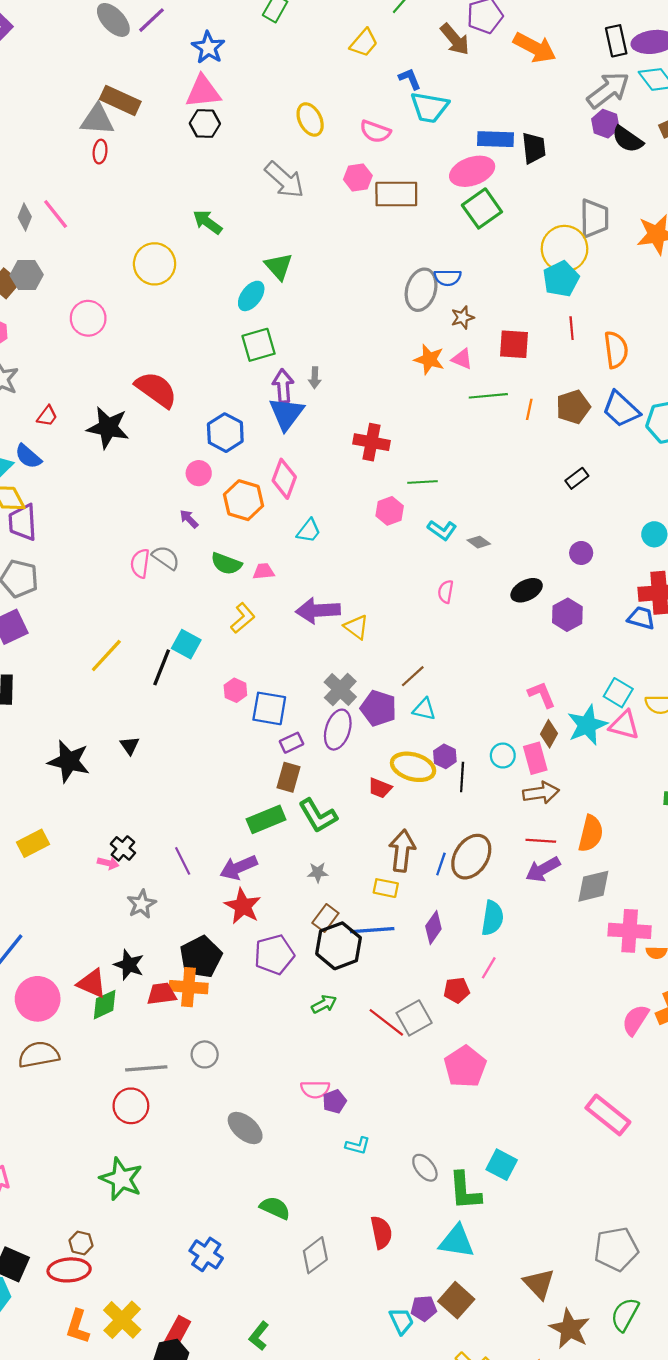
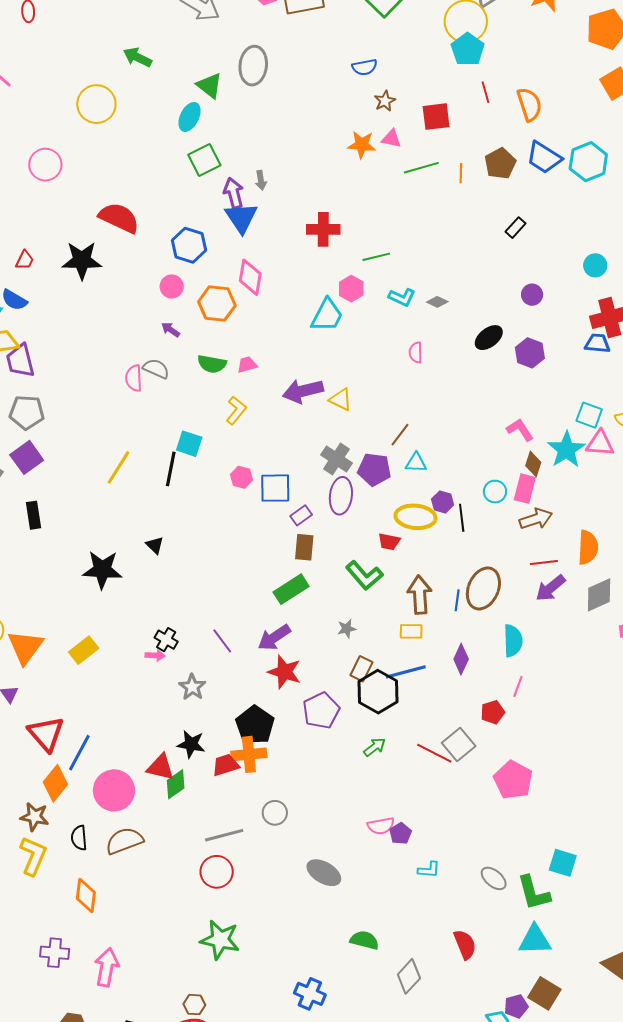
gray ellipse: (421, 290) -> (253, 66), moved
cyan trapezoid: (309, 531) -> (327, 315), moved, size x1.5
pink rectangle: (535, 758) -> (525, 489), turned 40
green L-shape: (318, 816) -> (364, 575), moved

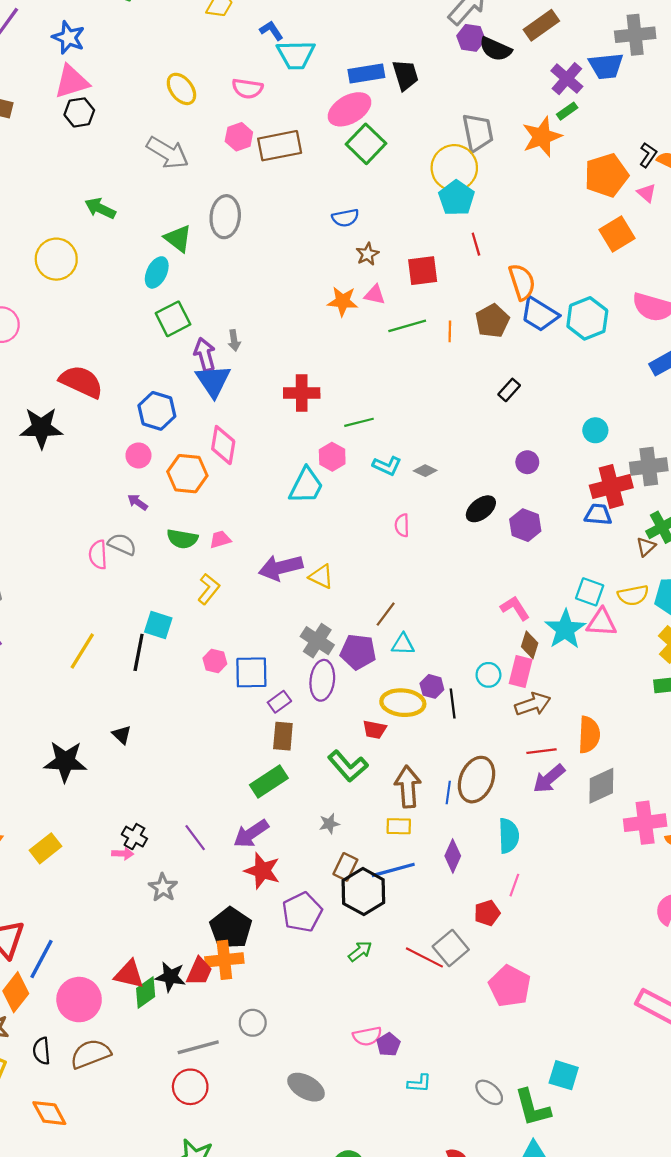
orange semicircle: (529, 104) -> (522, 282), moved
black star: (191, 744) -> (170, 977), moved
red trapezoid: (226, 765) -> (199, 971), turned 132
orange diamond: (86, 896) -> (49, 1113), turned -36

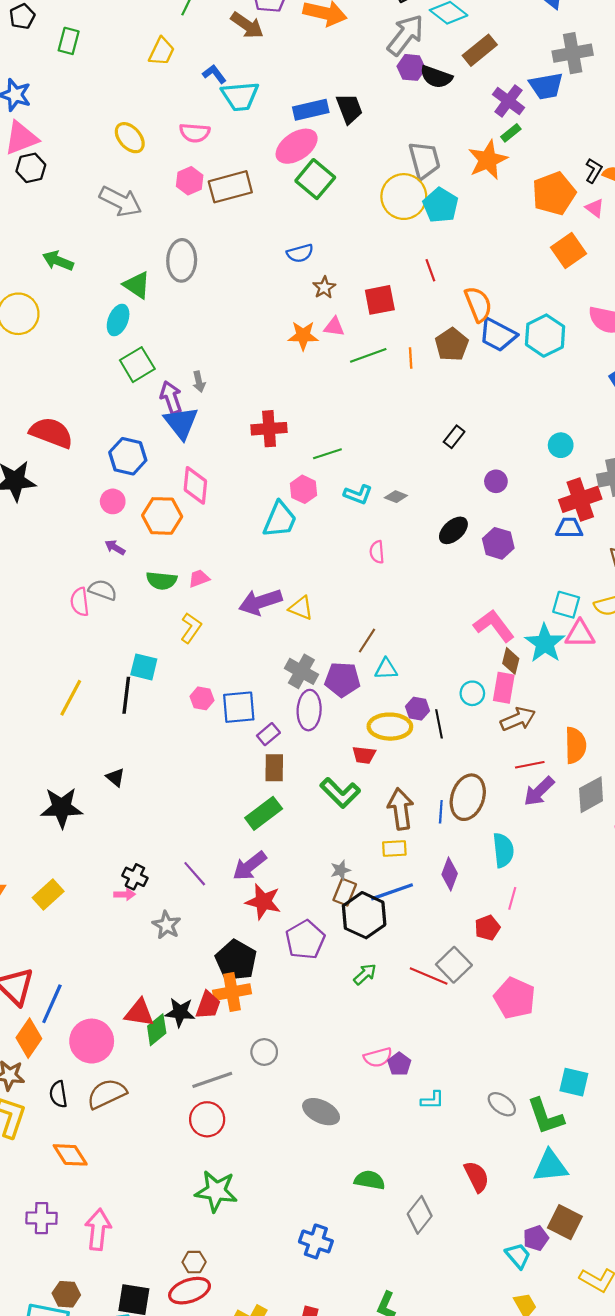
cyan pentagon: (456, 198) -> (441, 205), moved
black rectangle: (509, 390) -> (454, 437), moved
pink L-shape: (515, 608) -> (494, 626), size x1.4
gray star: (329, 824) -> (340, 870), moved

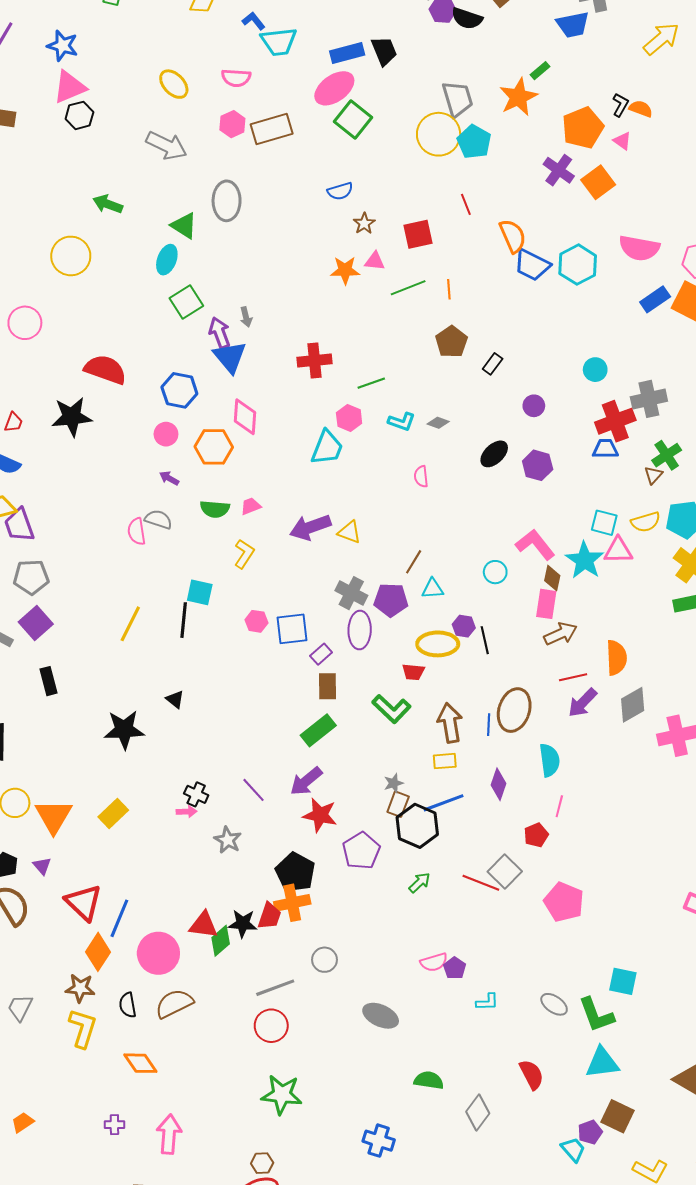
purple cross: (508, 101) -> (559, 170), moved
brown pentagon: (452, 345) -> (451, 342), moved
cyan circle: (472, 693) -> (495, 572), moved
purple cross: (42, 1218) -> (114, 1125), size x0.7

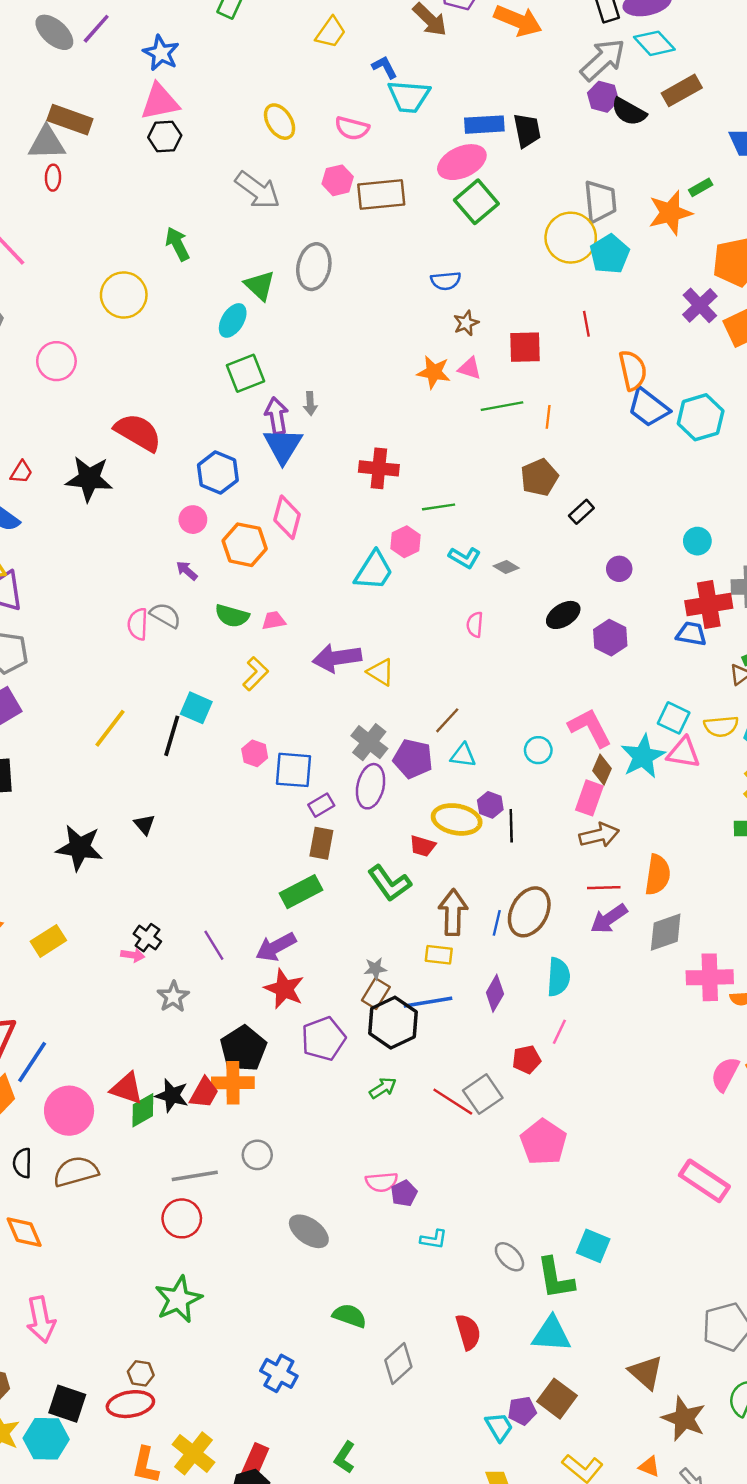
green arrow: (108, 204) -> (177, 244), turned 32
green star: (282, 1095) -> (178, 1299), turned 30
pink arrow: (169, 1134) -> (41, 1320), turned 153

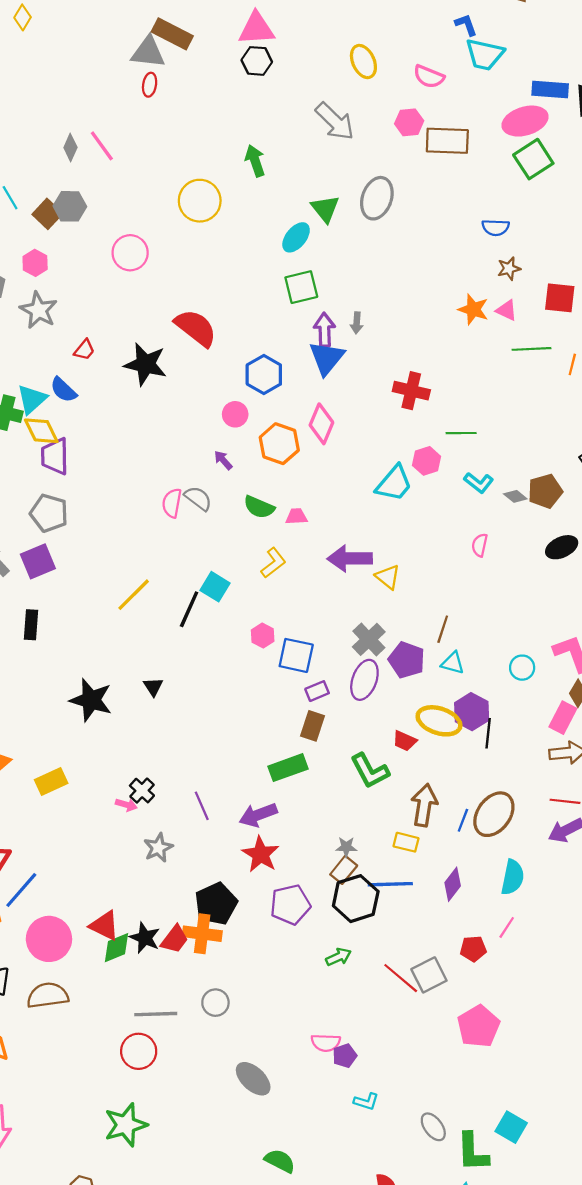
brown pentagon: (539, 477) -> (545, 491), moved
brown line: (447, 720) -> (443, 629), turned -32
purple hexagon: (490, 805) -> (472, 712), size x1.5

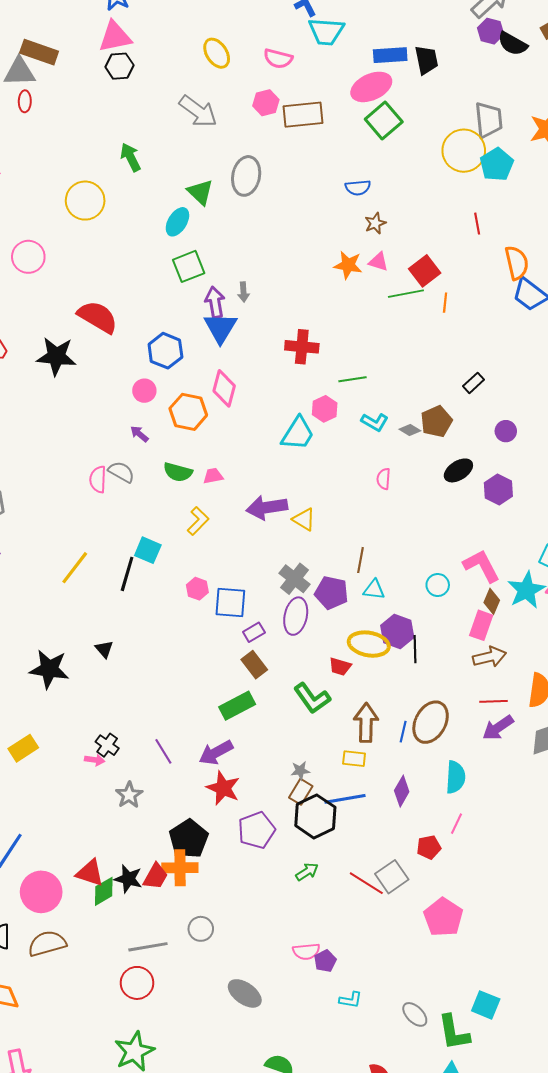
red square: (560, 298) -> (425, 271), moved, turned -36
brown rectangle: (313, 726) -> (254, 665), turned -48

